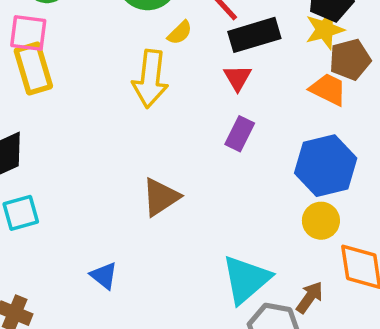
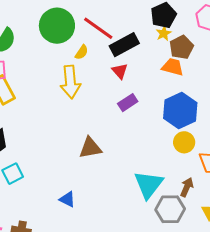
yellow star: (325, 30) -> (164, 33), size x0.7
purple rectangle: (240, 134) -> (128, 103), turned 42
brown triangle: (161, 197) -> (90, 148), turned 35

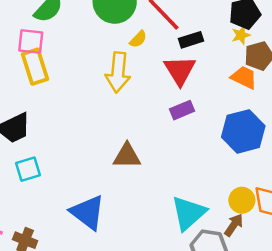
black rectangle: (124, 45) -> (191, 40), size x0.7
red triangle: (120, 71) -> (180, 70), size x1.6
yellow circle: (184, 142) -> (242, 200), moved
blue triangle: (67, 199) -> (88, 212), size x1.8

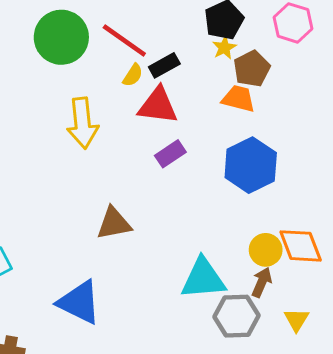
yellow semicircle: (138, 39) -> (133, 75), moved
red triangle: (180, 70) -> (158, 106), turned -40
cyan triangle: (189, 213) -> (203, 279), turned 48

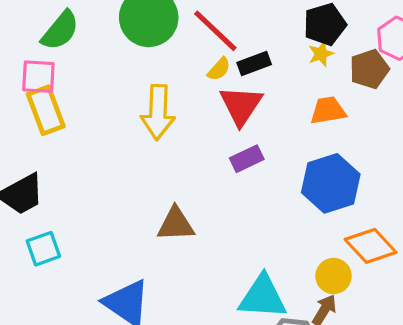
brown pentagon: (252, 69) -> (369, 69), moved
orange trapezoid: (238, 99) -> (328, 110), turned -32
red triangle: (158, 106) -> (241, 105), turned 48
orange diamond: (301, 246) -> (371, 246), moved, turned -30

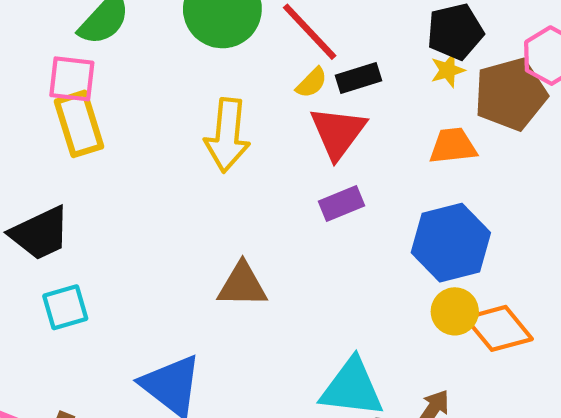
brown pentagon: (369, 69) -> (511, 94), size x1.4
yellow circle: (334, 276) -> (455, 311), moved

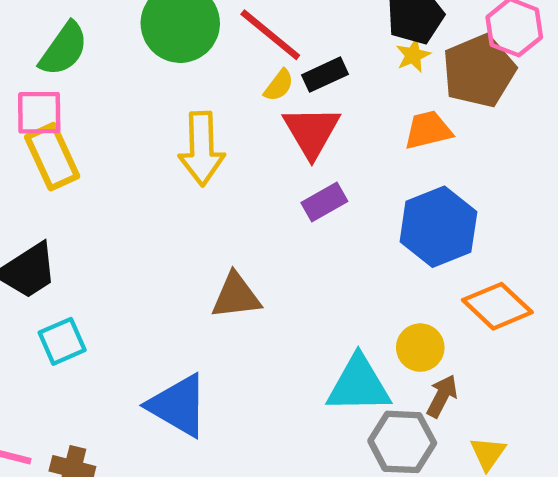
yellow circle: (455, 311) -> (420, 348), moved

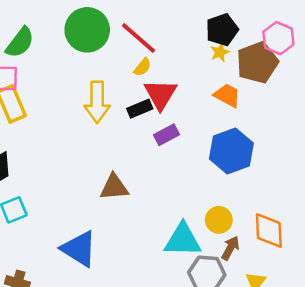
black rectangle: (325, 75) -> (140, 109), moved
orange trapezoid: (428, 130) -> (227, 95), turned 40
orange diamond: (497, 306) -> (269, 231), moved, turned 42

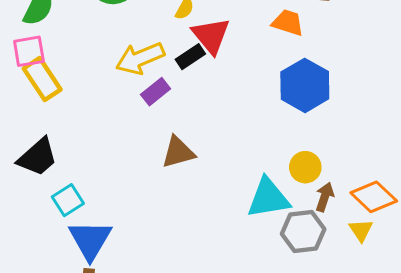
yellow arrow: (97, 102) -> (140, 58), turned 78
purple rectangle: (166, 135) -> (156, 92), moved
orange diamond: (269, 231) -> (374, 197), moved, turned -33
blue triangle: (79, 249) -> (90, 240), moved, turned 39

